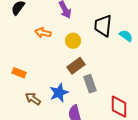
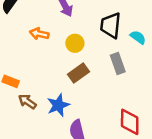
gray rectangle: (90, 84) -> (118, 63), moved
brown arrow: (33, 99) -> (27, 102), moved

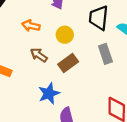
brown arrow: (27, 102) -> (39, 55), moved

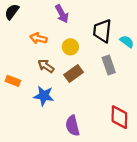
blue star: (49, 93) -> (44, 96), moved, turned 30

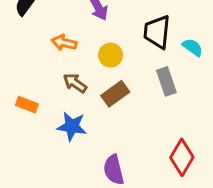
red diamond: (119, 117) -> (182, 157), turned 30

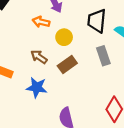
orange arrow: (64, 43) -> (41, 22), moved

